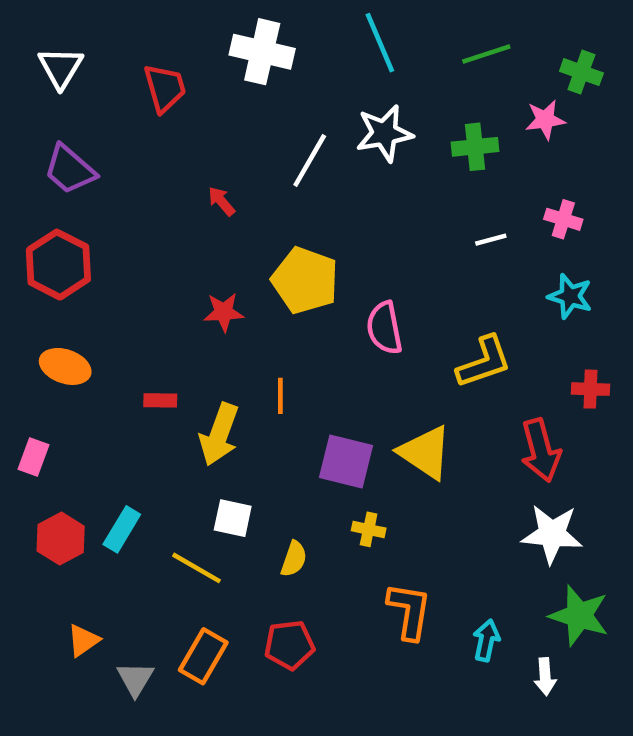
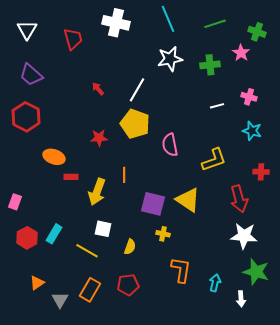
pink star: (545, 120) -> (241, 53), turned -30
white line: (310, 160) -> (137, 90), moved
orange ellipse: (65, 366) -> (54, 157), moved

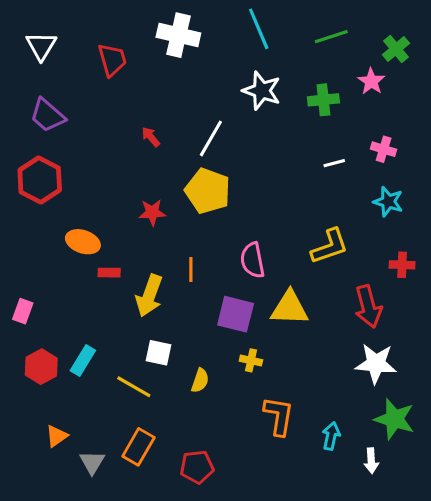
green cross: (257, 32) -> (396, 49), turned 30
white star: (170, 59) -> (262, 91), turned 30
pink semicircle: (170, 145) -> (253, 260), moved
yellow triangle: (188, 200) -> (290, 308), turned -32
red pentagon: (128, 285) -> (197, 467), moved

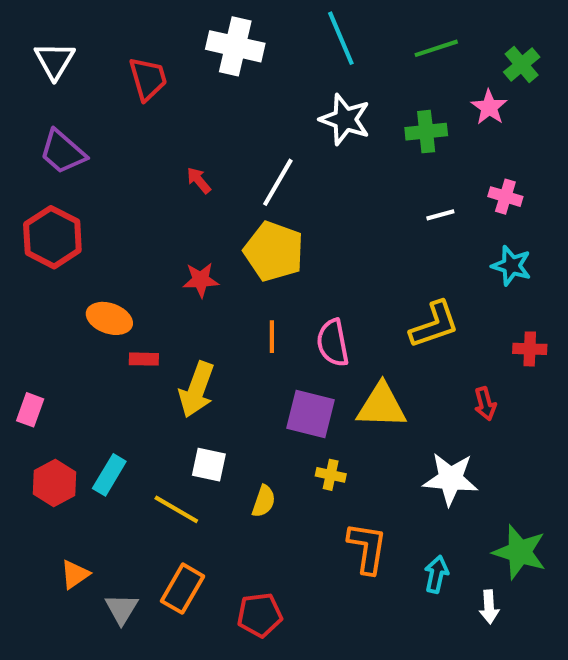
orange line: (191, 269) -> (272, 337), moved
red arrow: (368, 306) -> (485, 404), size x0.6
white star: (376, 364) -> (451, 479), moved

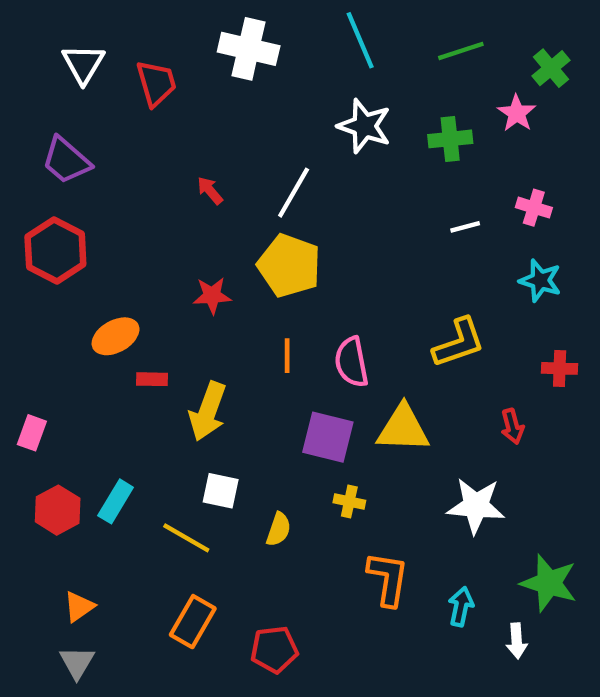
white triangle: (54, 61) -> (83, 64), moved
orange ellipse: (109, 318) -> (116, 336), turned -48
gray triangle: (122, 609) -> (77, 662), moved

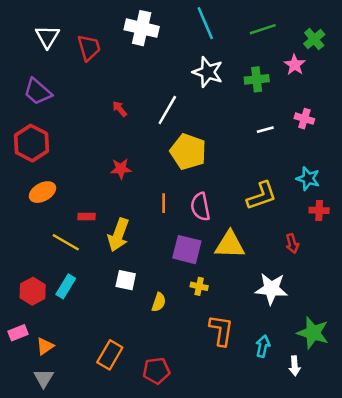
yellow pentagon: (289, 266) -> (188, 152), moved
cyan star: (540, 281) -> (308, 179), moved
orange ellipse: (116, 336) -> (42, 192), moved
pink rectangle: (32, 433) -> (18, 333), moved, turned 48
yellow line: (186, 538) -> (66, 242), moved

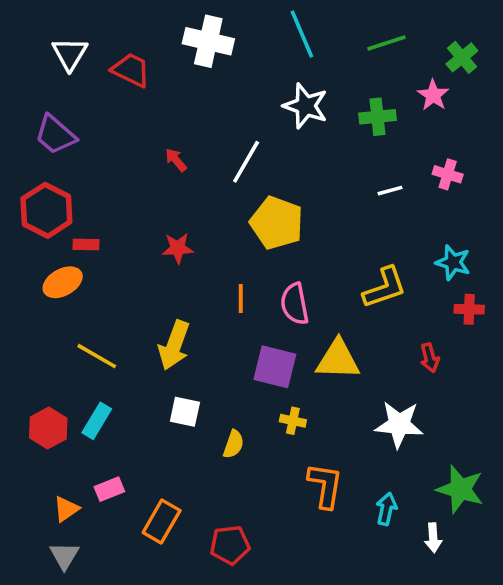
red trapezoid: (89, 48) -> (131, 70), turned -48
red rectangle: (87, 217) -> (86, 244), moved
pink rectangle: (18, 333) -> (109, 489), moved

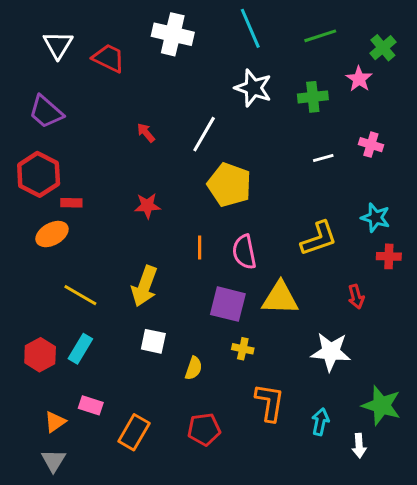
pink rectangle: (109, 489) -> (91, 405), turned 40
red pentagon: (230, 545) -> (204, 429), moved

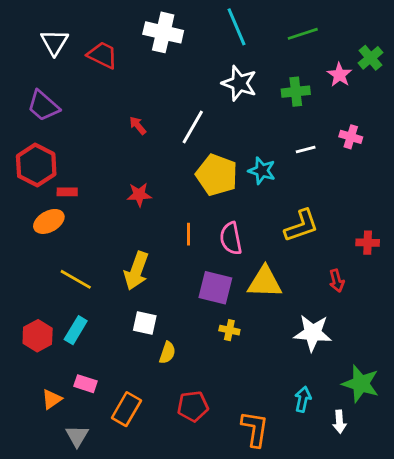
green cross: (383, 48) -> (371, 58), moved
cyan star: (375, 218) -> (262, 171), moved
yellow semicircle: (194, 368) -> (167, 353), moved
orange L-shape: (270, 402) -> (255, 429), moved
gray triangle: (53, 461) -> (77, 436), moved

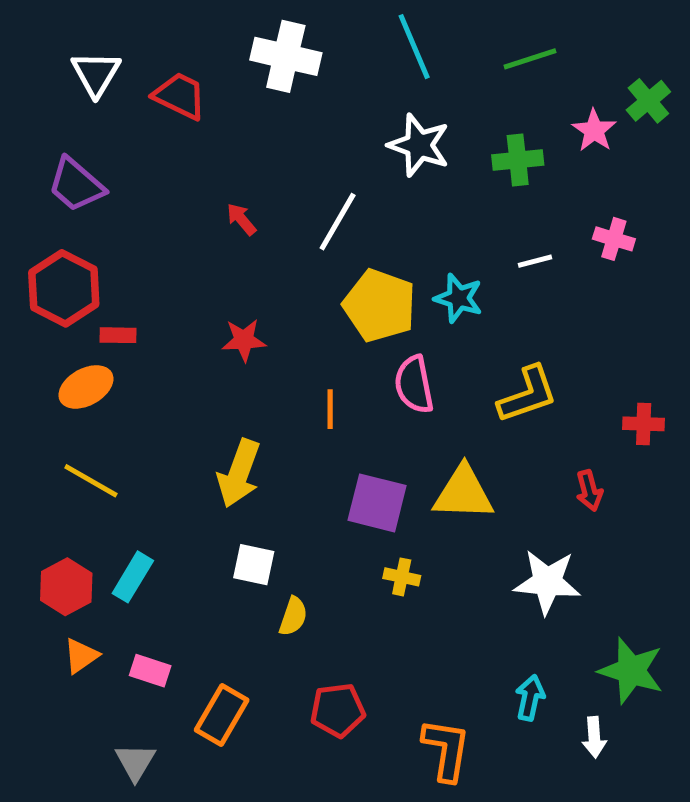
pink semicircle: (231, 238) -> (414, 384), moved
yellow line: (76, 279) -> (91, 481), moved
orange triangle: (52, 399) -> (81, 656), moved

